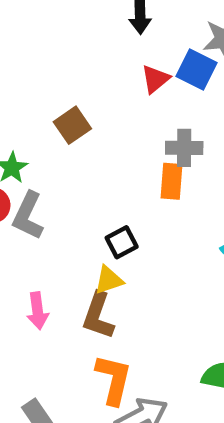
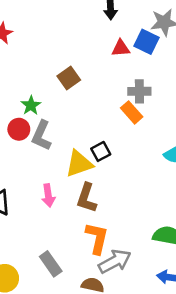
red triangle: (155, 79) -> (121, 48), turned 36
orange rectangle: (171, 181) -> (132, 112), turned -45
yellow triangle: (109, 280) -> (79, 164), moved, size x1.5

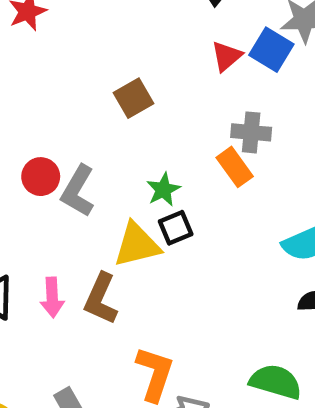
red triangle: (121, 48) -> (227, 56), turned -42
green star: (31, 105) -> (163, 190), moved
pink arrow: (48, 196) -> (52, 297), moved
brown L-shape: (87, 198) -> (101, 299), moved

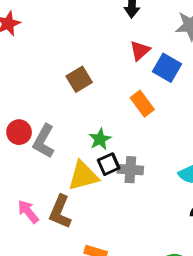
blue square: (271, 50) -> (167, 68), moved
gray cross: (251, 132) -> (130, 170), moved
orange rectangle: (235, 167) -> (142, 104), moved
pink arrow: (52, 297) -> (28, 212), turned 145

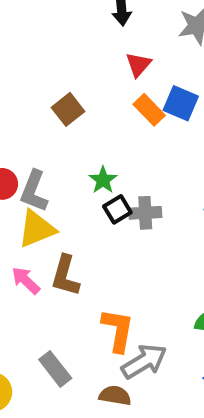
blue square: (167, 68) -> (181, 103), moved
orange rectangle: (142, 104) -> (149, 110), moved
yellow triangle: (83, 176) -> (37, 229), moved

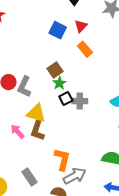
blue square: (181, 103) -> (58, 30), moved
brown square: (68, 109) -> (55, 70), moved
yellow triangle: (37, 229) -> (36, 113), moved, turned 35

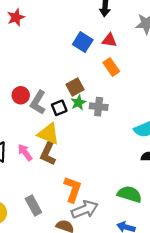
red triangle: (81, 26) -> (109, 40), turned 48
black square: (66, 98) -> (59, 108), moved
gray cross: (80, 101) -> (99, 107), moved

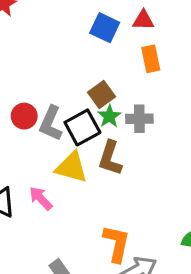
orange rectangle: (111, 67) -> (151, 59), turned 30
black square: (59, 108) -> (82, 127), size x1.5
brown L-shape: (48, 153) -> (110, 158), moved

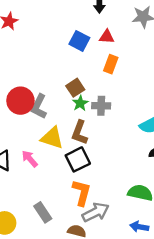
orange rectangle: (151, 59) -> (111, 64), turned 30
red circle: (24, 116) -> (20, 101), size x1.5
black square: (82, 127) -> (78, 159), moved

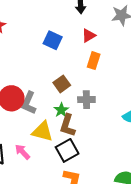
red triangle: (107, 37) -> (89, 35), turned -32
blue square: (79, 41) -> (53, 40), moved
green star: (80, 103) -> (61, 110), moved

